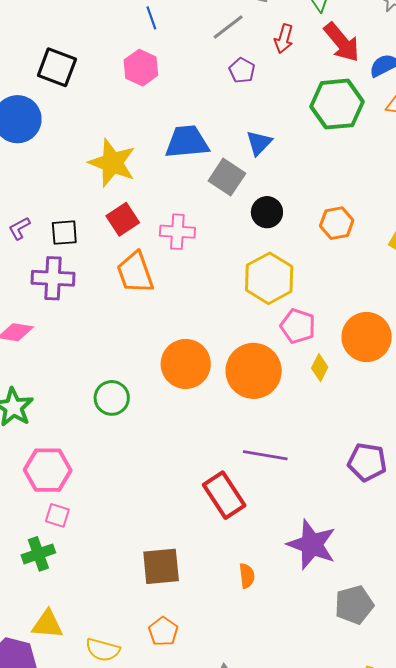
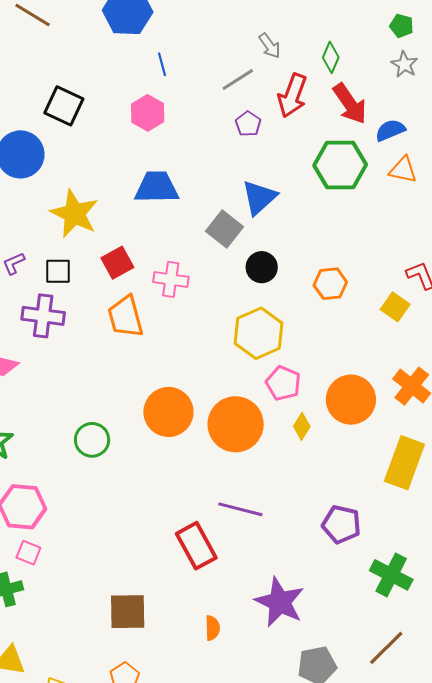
red arrow: (284, 39) -> (292, 95), size x1.5
blue trapezoid: (187, 142) -> (157, 187), moved
blue triangle: (259, 143) -> (259, 197), size x1.4
yellow star: (112, 163) -> (74, 214), moved

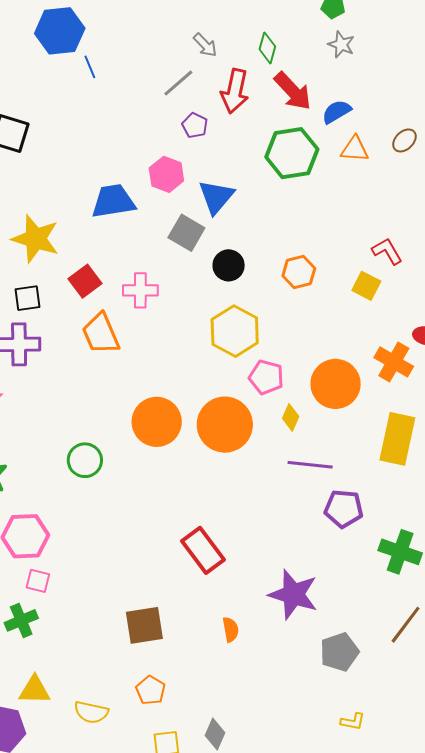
blue line: (162, 64) -> (90, 67), moved
pink hexagon: (148, 113) -> (166, 174), moved
purple line: (240, 509) -> (310, 465), moved

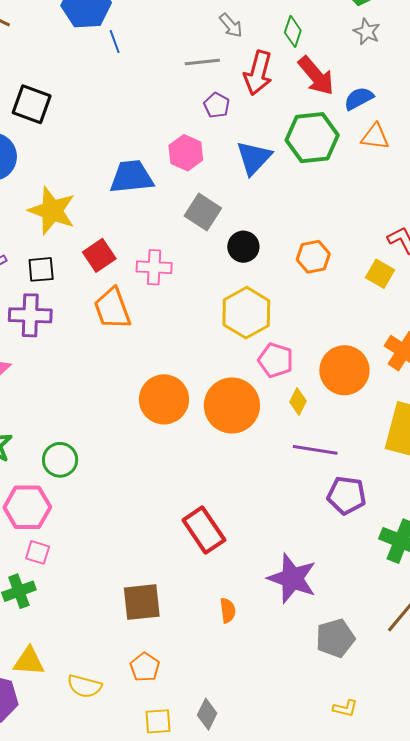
gray line: (178, 83) -> (202, 62), turned 32
blue triangle: (216, 197) -> (254, 158), moved
green circle: (85, 460) -> (60, 460), moved

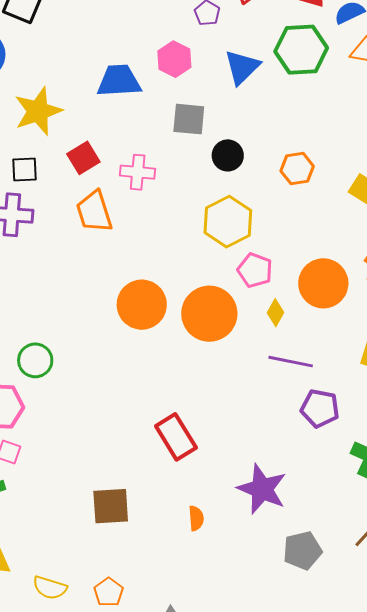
yellow star: (52, 211) -> (38, 111), turned 30
gray square: (203, 212) -> (189, 119), turned -30
orange pentagon: (145, 667) -> (109, 592), moved

